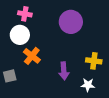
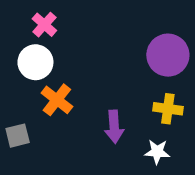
pink cross: (25, 14) -> (44, 25), turned 32
purple circle: (71, 22) -> (168, 55), moved

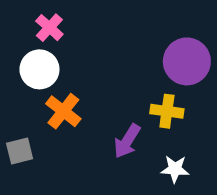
yellow cross: (168, 109) -> (167, 111), moved
purple arrow: (114, 127) -> (127, 141), turned 36

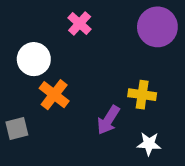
pink cross: (49, 28) -> (80, 24), moved
purple circle: (187, 61) -> (157, 27), moved

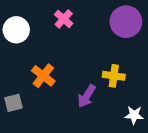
white circle: (34, 59) -> (16, 30), moved
white star: (149, 144) -> (134, 115), moved

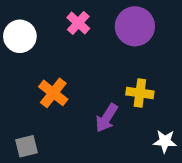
purple circle: (126, 22) -> (135, 26), moved
gray square: (14, 103) -> (27, 146), moved

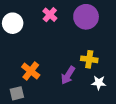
orange cross: (53, 93) -> (31, 71), moved
white star: (165, 141) -> (99, 83), moved

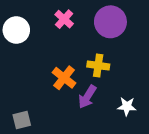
yellow cross: (89, 59) -> (98, 65), moved
orange cross: (31, 71) -> (64, 78), moved

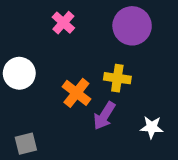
pink cross: (64, 19) -> (63, 23), moved
white circle: (16, 30) -> (19, 73), moved

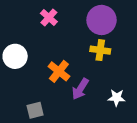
yellow cross: (117, 78) -> (100, 50), moved
gray square: (26, 144) -> (35, 110), moved

